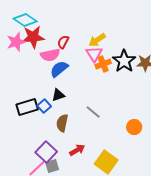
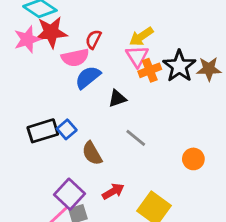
black triangle: (58, 95) -> (117, 98), moved
brown semicircle: (62, 123) -> (92, 153), turned -42

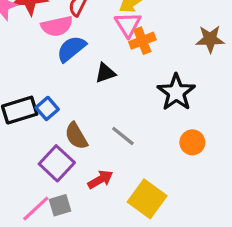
black star: (179, 66) -> (176, 92), moved
gray line: (136, 138) -> (123, 136), moved
purple square: (70, 194) -> (57, 163), moved

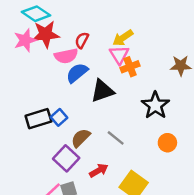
black triangle: (105, 73) -> (102, 91), size x1.5
brown semicircle: (76, 136) -> (81, 138), turned 75

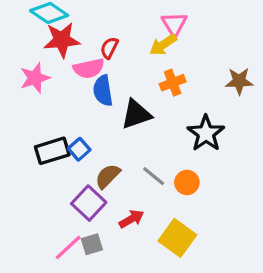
pink star: (25, 40) -> (35, 78), moved
pink triangle: (119, 55) -> (174, 24), moved
blue semicircle: (77, 73) -> (103, 91), turned -60
orange circle: (167, 143) -> (187, 182), moved

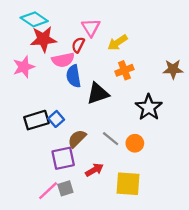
pink triangle: (174, 24) -> (91, 28), moved
purple square: (89, 203) -> (63, 158), turned 35
yellow square: (177, 238) -> (128, 184), turned -32

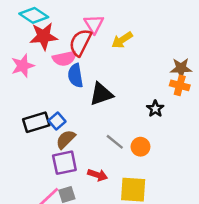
red semicircle: (78, 45) -> (80, 42), size x1.6
orange cross: (124, 70) -> (180, 85), moved, turned 36
black star: (149, 107) -> (155, 109), size x0.6
brown semicircle: (77, 139) -> (66, 139), moved
red arrow: (94, 170) -> (98, 175), turned 48

